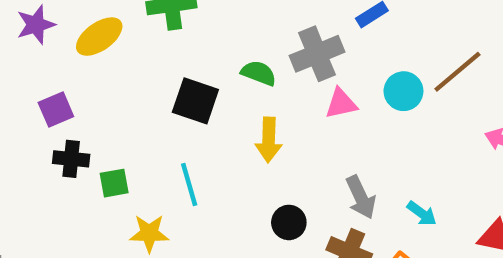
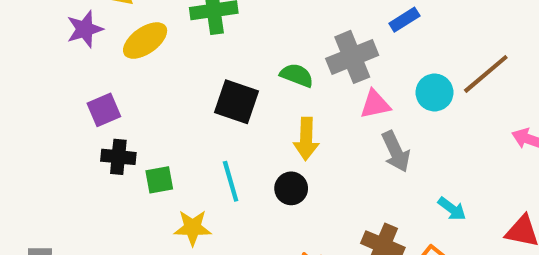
gray arrow: (361, 197) -> (396, 152), moved
black circle: (289, 222) -> (291, 188), moved

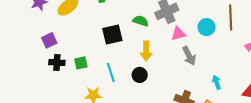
brown line: (486, 74) -> (231, 18), turned -50
black square: (237, 102) -> (112, 34), turned -30
green square: (159, 180) -> (81, 63), moved
cyan arrow: (452, 209) -> (217, 82), turned -144

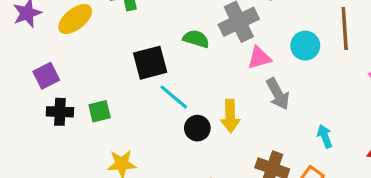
yellow arrow: (146, 51) -> (230, 116), moved
cyan line: (111, 72) -> (174, 97), moved, turned -30

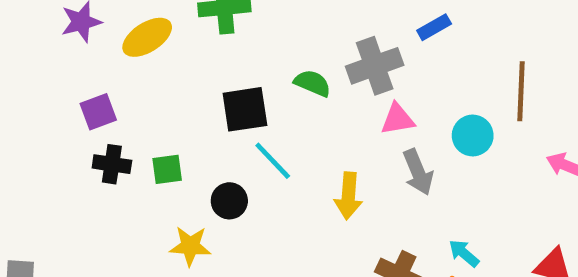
cyan circle: (305, 46) -> (473, 135), moved
black circle: (197, 128) -> (229, 201), moved
cyan arrow: (325, 136) -> (464, 253), moved, turned -35

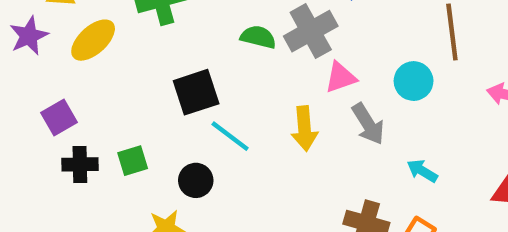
green semicircle: (313, 83) -> (258, 37), moved
yellow arrow: (348, 196) -> (304, 129), moved
cyan arrow: (464, 253) -> (422, 171), moved

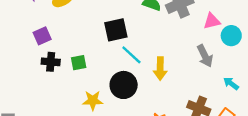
pink triangle: (341, 77) -> (212, 21), moved
yellow arrow: (304, 129) -> (160, 69), moved
black circle: (196, 180) -> (124, 85), moved, size x1.5

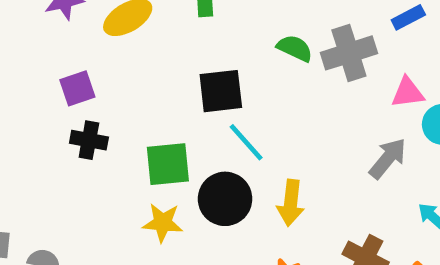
gray arrow: (205, 56) -> (388, 158), turned -120
green square: (79, 63) -> (168, 164), moved, size x1.5
yellow arrow: (160, 69) -> (291, 203), moved

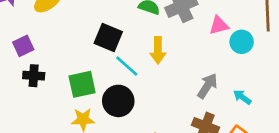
black square: (221, 91) -> (108, 37), turned 36
gray arrow: (388, 158) -> (207, 86), moved
yellow arrow: (291, 203) -> (158, 50), moved

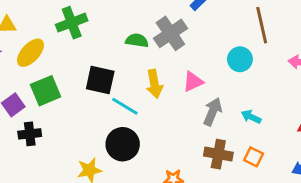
pink triangle: (219, 25) -> (193, 82), moved
green square: (82, 84) -> (46, 91), moved

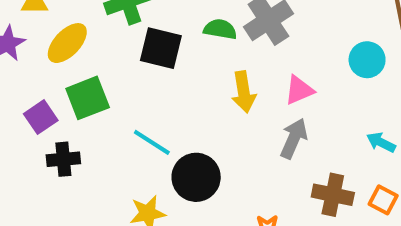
black square: (100, 80) -> (161, 48), moved
cyan line: (125, 106) -> (152, 142), moved
gray arrow: (213, 112) -> (294, 138), moved

